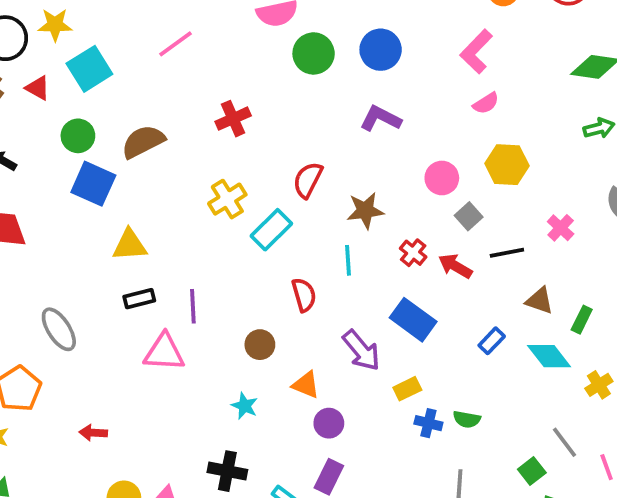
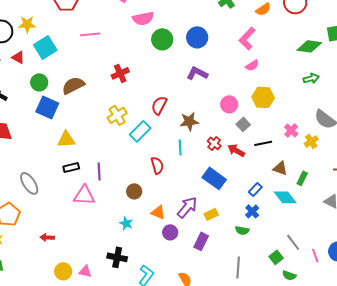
pink line: (176, 44) -> (90, 34), turned 30
purple arrow: (361, 350) -> (187, 207), moved, turned -100
yellow cross: (599, 385) -> (311, 141), moved
blue cross: (428, 423) -> (252, 211), moved, turned 32
purple rectangle: (329, 477) -> (201, 241), moved

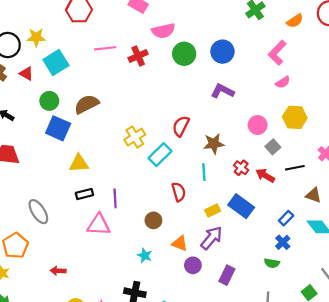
red cross: (120, 73) -> (138, 56), moved
yellow rectangle: (211, 214) -> (213, 211), moved

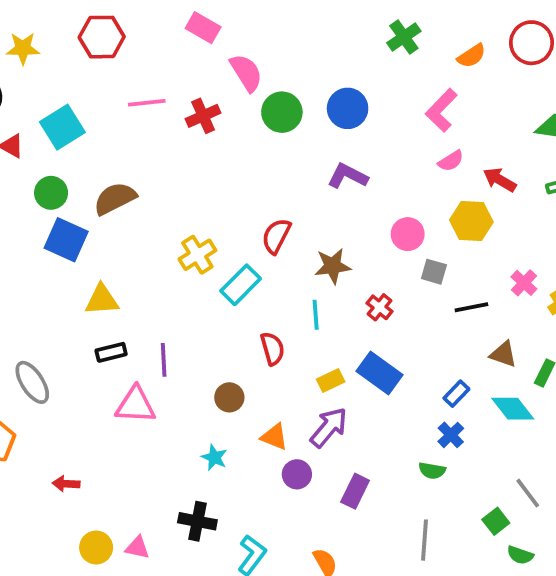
pink semicircle: (163, 31) -> (246, 73), turned -110
yellow star: (36, 37) -> (23, 48), moved
gray square: (273, 147) -> (434, 272), turned -32
red arrow: (265, 175) -> (500, 180), moved

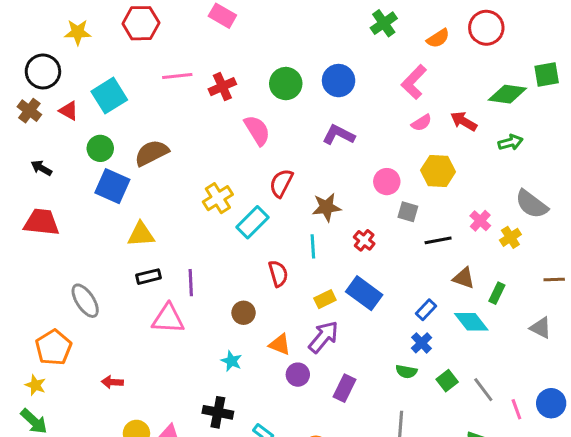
pink semicircle: (246, 73) -> (257, 130), moved
red arrow: (500, 180) -> (464, 121), moved
green square: (496, 521) -> (447, 381), moved

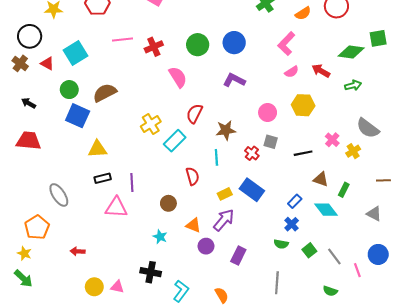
gray square: (408, 212) -> (271, 142), moved
blue circle: (551, 403) -> (378, 254), moved

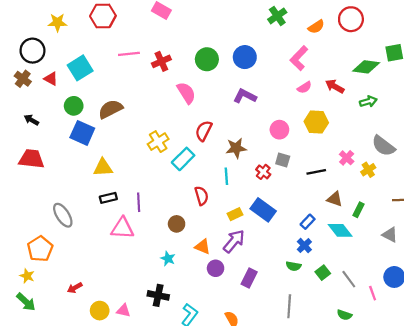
red arrow: (78, 251) -> (75, 288), moved, turned -32

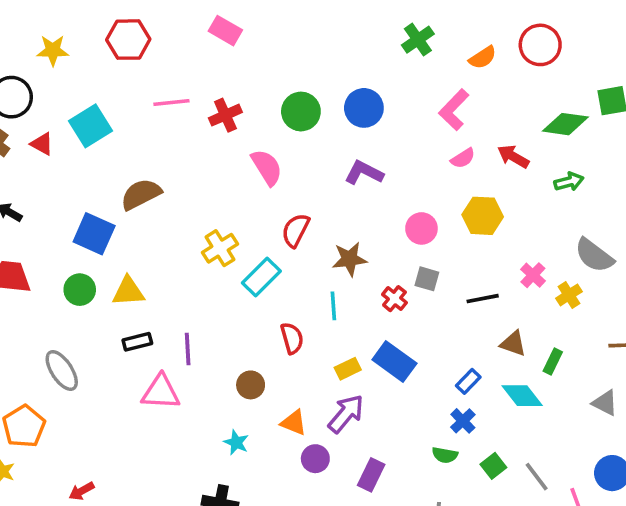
green circle: (74, 106) -> (80, 290), moved

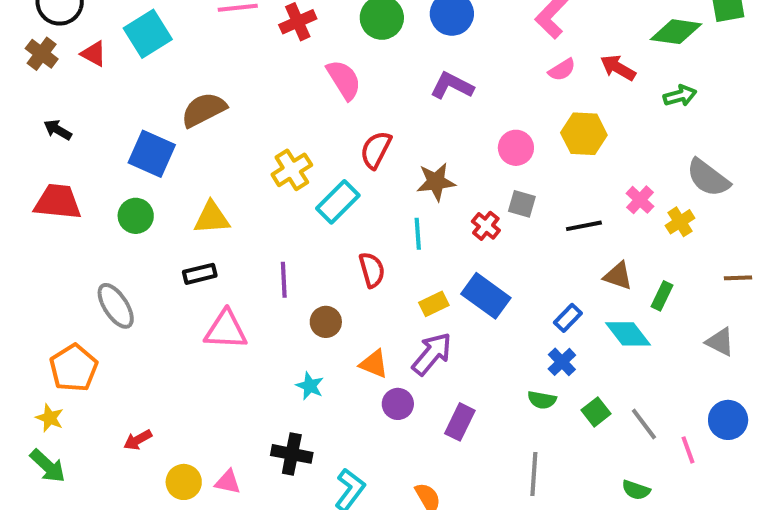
yellow triangle: (128, 291) -> (212, 218), moved
purple line: (188, 349) -> (284, 280), moved

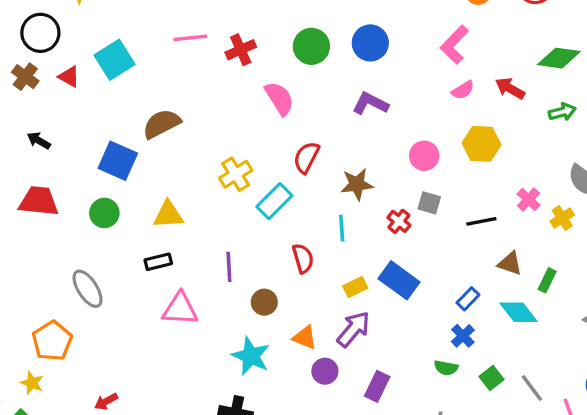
cyan star: (310, 386) -> (251, 356), size x1.6

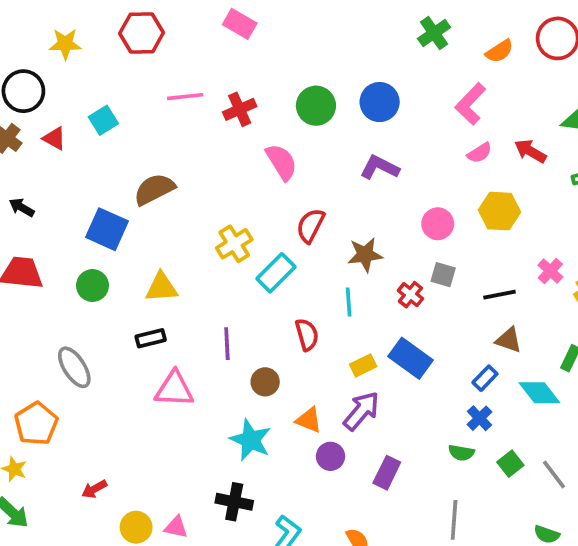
cyan square: (114, 60) -> (103, 120), size x0.7
brown triangle: (510, 263) -> (509, 340), moved

